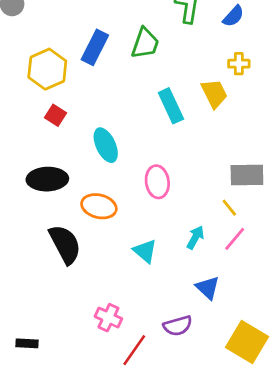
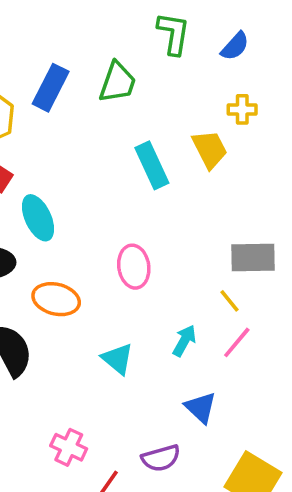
cyan ellipse: (106, 145) -> (38, 218), moved

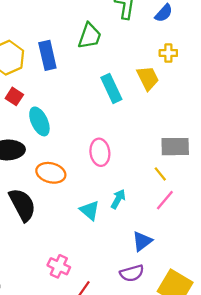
blue rectangle: (51, 88) -> (47, 55), moved, turned -40
cyan arrow: (184, 341) -> (118, 199), moved
blue triangle: (201, 408) -> (142, 241), turned 40
purple semicircle: (161, 458) -> (132, 273), moved

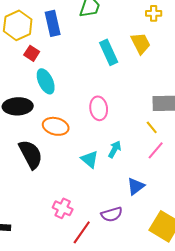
yellow cross: (168, 53) -> (154, 13), moved
red square: (14, 96) -> (32, 53), moved
purple semicircle: (132, 273) -> (112, 214), moved

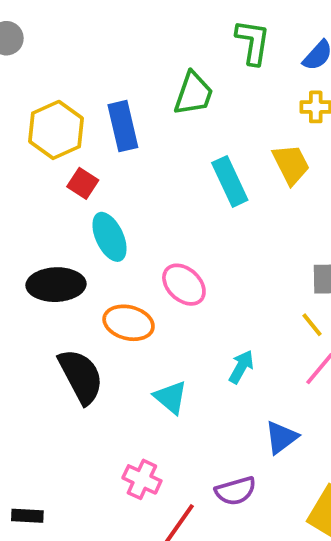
pink ellipse: (99, 108) -> (184, 285), moved, turned -40
cyan triangle: (90, 159) -> (171, 397), moved

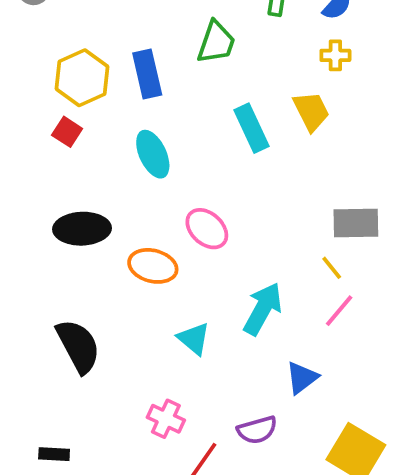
red square: (83, 183) -> (67, 132), moved
cyan ellipse: (109, 237) -> (153, 154), moved
cyan arrow: (241, 367) -> (263, 309), size x1.6
black semicircle: (81, 376) -> (78, 346), moved

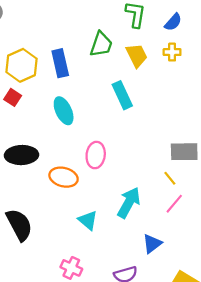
yellow trapezoid: (311, 111) -> (137, 55), moved
pink ellipse: (207, 229) -> (96, 155), turned 55

